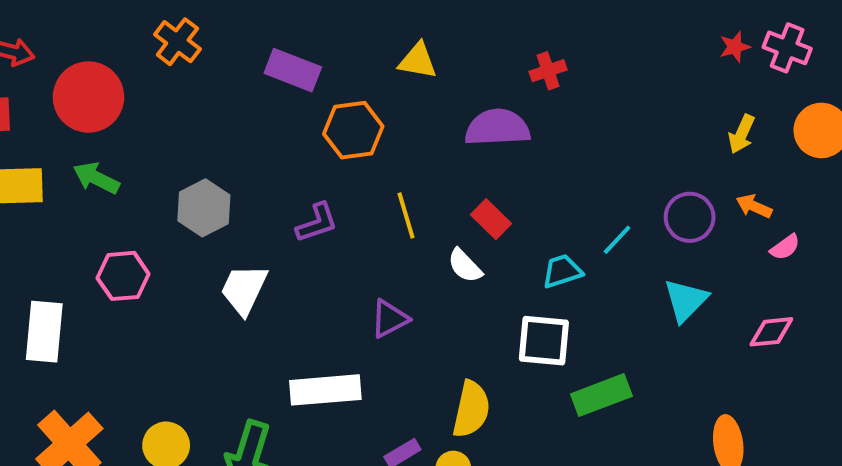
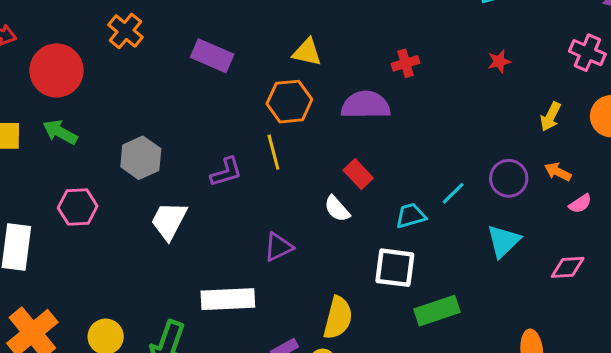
red star: (735, 47) -> (499, 61), moved
orange hexagon: (353, 130) -> (289, 102), moved
yellow line: (406, 216) -> (273, 152), moved

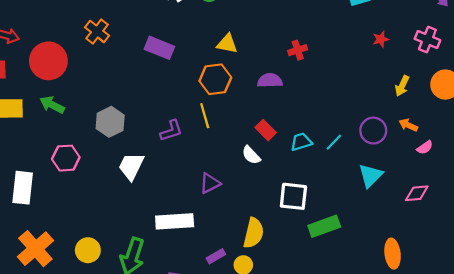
red star: (499, 61) -> (381, 39), moved
purple semicircle: (366, 105) -> (270, 80), size x0.7
cyan trapezoid: (411, 216) -> (301, 142), moved

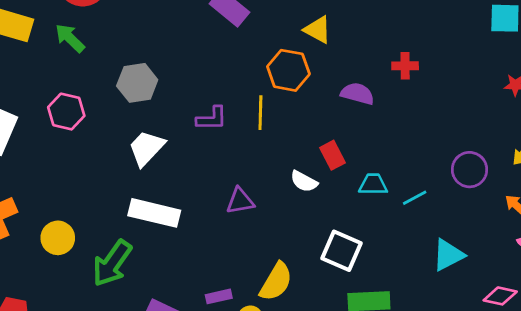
purple circle: (373, 131) -> (470, 170), moved
white semicircle: (251, 155) -> (304, 181), turned -36
white rectangle: (175, 221) -> (154, 213), moved

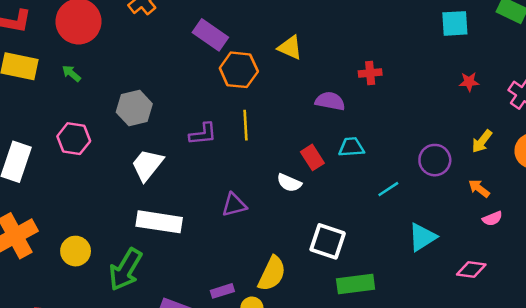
green arrow: (70, 38) -> (71, 73), size x0.7
orange hexagon: (288, 70) -> (239, 70), moved
cyan trapezoid: (373, 184) -> (351, 147), moved

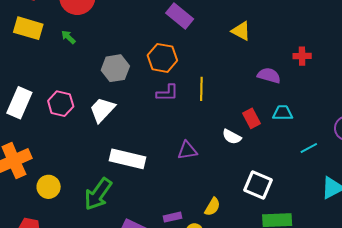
orange hexagon: (239, 70) -> (162, 58), moved
pink hexagon: (74, 139) -> (61, 104), moved
white trapezoid: (147, 165) -> (102, 110), moved
yellow circle: (76, 251) -> (49, 187), moved
yellow semicircle: (272, 274) -> (212, 207), size x0.7

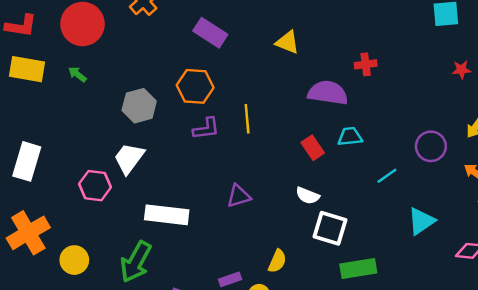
purple semicircle: (269, 75) -> (328, 93), size x1.4
pink hexagon: (61, 104) -> (95, 186), moved
white semicircle: (232, 137) -> (308, 196), moved

